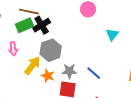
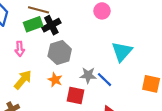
cyan triangle: (112, 35) -> (122, 51), moved, size x1.5
yellow arrow: (32, 66) -> (23, 80), moved
gray star: (69, 71) -> (88, 75), moved

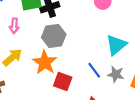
gray star: (88, 75) -> (116, 74), moved
orange star: (55, 80) -> (45, 62), size x1.6

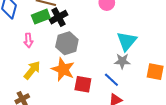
blue line: (94, 70) -> (111, 80), moved
gray star: (116, 74) -> (122, 61), moved

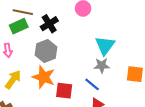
black cross: (58, 17) -> (49, 24), moved

